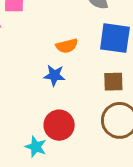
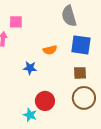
blue star: (54, 75) -> (30, 68), moved

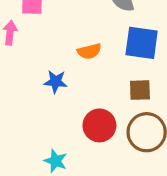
red circle: (45, 101) -> (99, 125), moved

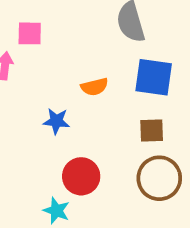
red circle: (99, 125) -> (81, 176), moved

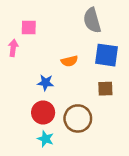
red circle: (81, 176) -> (43, 113), moved
brown circle: (159, 178) -> (78, 118), moved

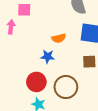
blue star: (45, 83) -> (48, 57), moved

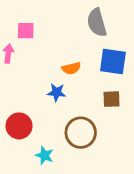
red circle: (36, 82) -> (19, 126), moved

